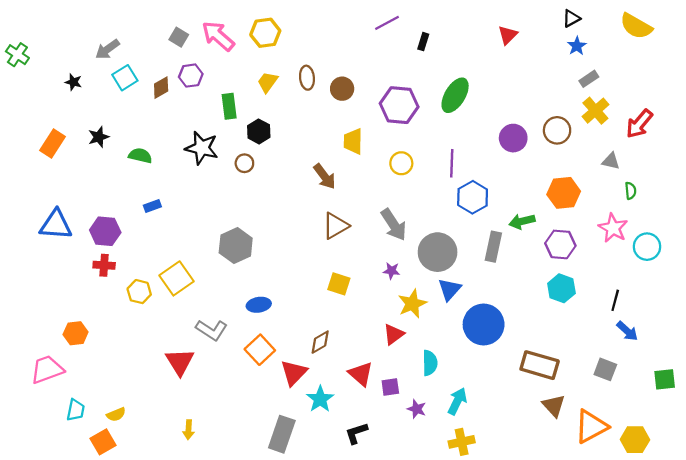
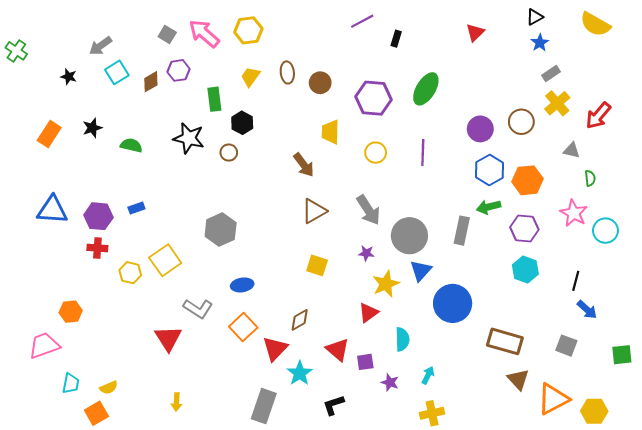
blue hexagon: (473, 197) -> (490, 170), moved
blue rectangle: (152, 206) -> (136, 208), moved
cyan arrow: (457, 401) -> (428, 375), size x0.7

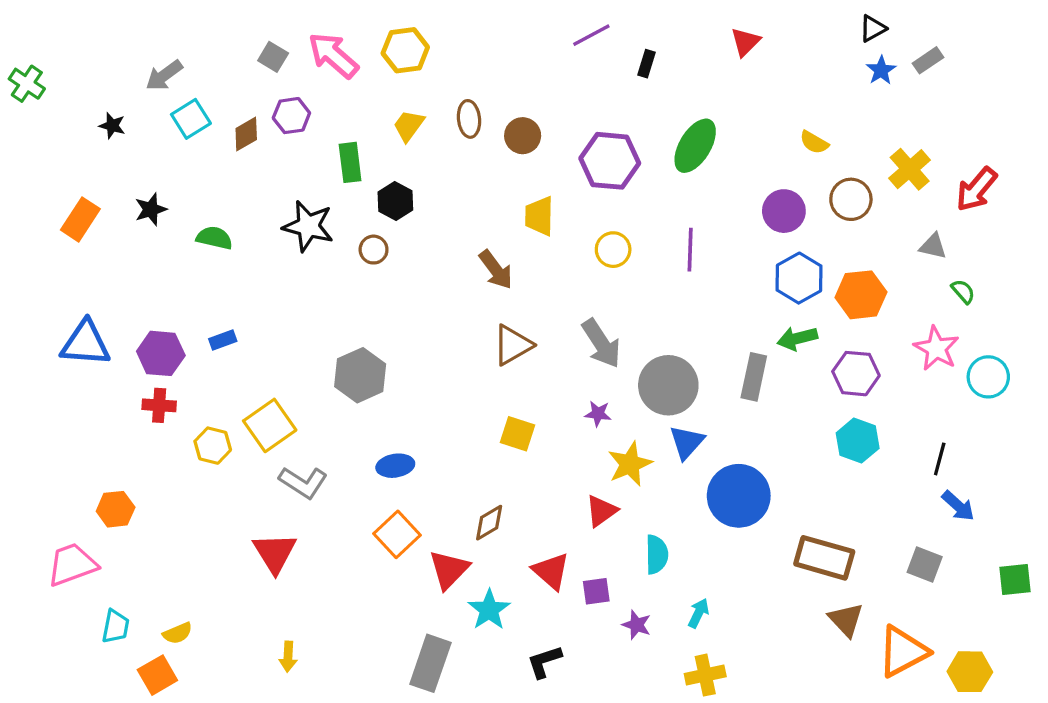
yellow semicircle: (595, 24) -> (814, 142), moved, size x0.6
red triangle: (475, 32) -> (745, 42), moved
gray rectangle: (551, 74) -> (928, 60), moved
green semicircle: (590, 178) -> (963, 291), turned -35
gray L-shape: (198, 309) -> (303, 482), moved

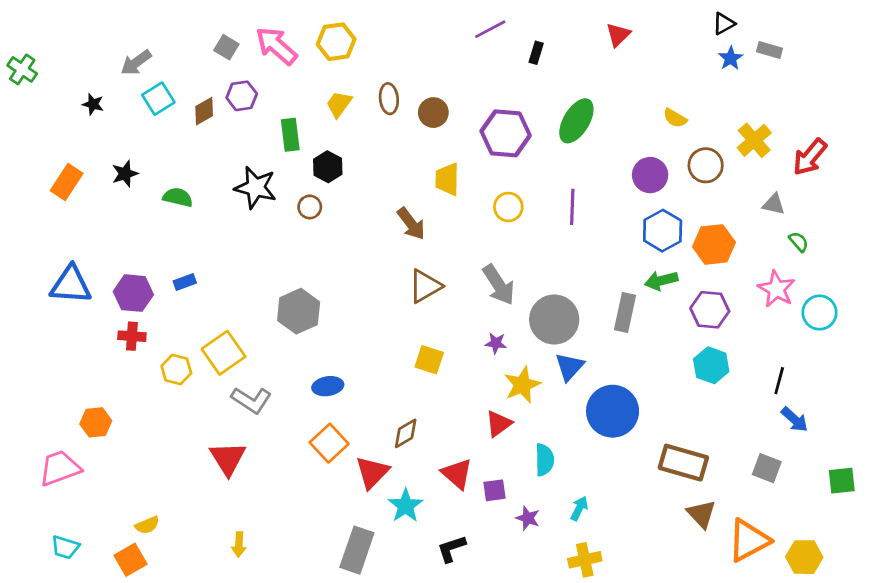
gray rectangle: (928, 60) -> (770, 50), turned 50
cyan trapezoid: (116, 626) -> (65, 547), moved, turned 96

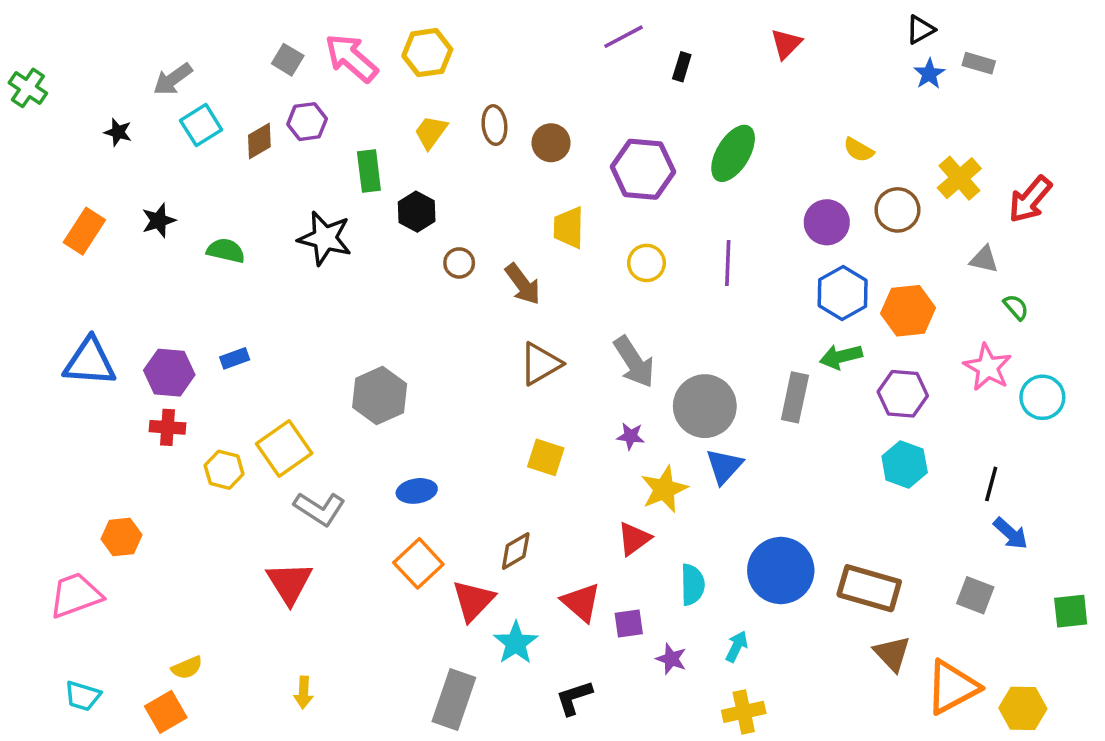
brown circle: (310, 207) -> (459, 263), moved
blue circle: (613, 411) -> (781, 570), moved

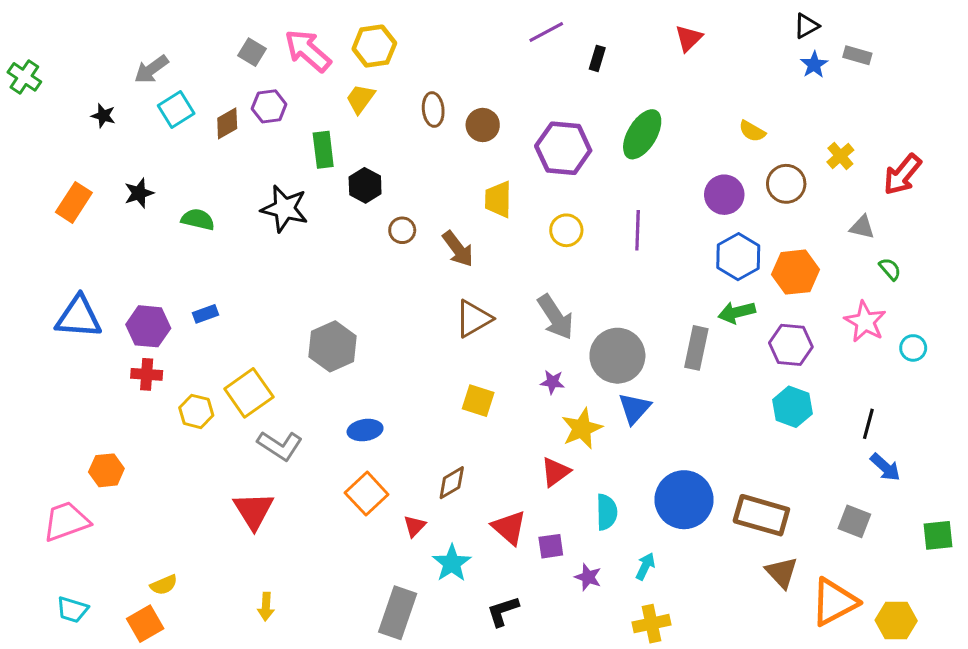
yellow trapezoid: (431, 132) -> (360, 99), moved
yellow cross: (959, 178) -> (840, 156), size x0.7
cyan circle: (1042, 397) -> (913, 348), size x0.7
red triangle: (473, 601) -> (415, 526), size x0.6

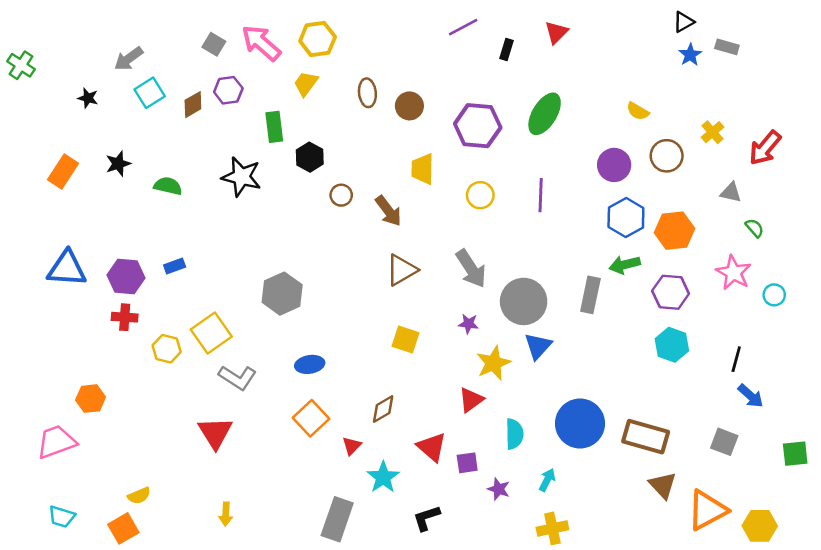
red triangle: (689, 38) -> (556, 32), moved

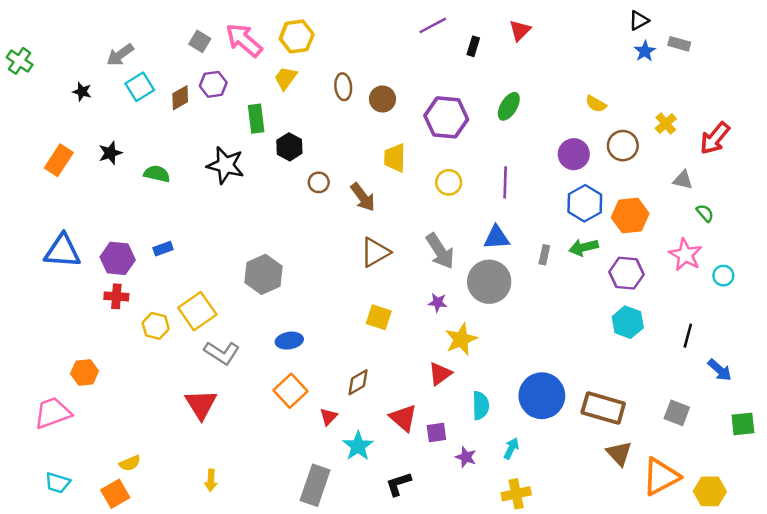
green ellipse: (545, 114) -> (509, 106), size x0.7
gray rectangle: (590, 295) -> (544, 255), moved, size x0.6
blue triangle: (538, 346) -> (497, 238), moved, turned 44
blue arrow: (751, 396) -> (720, 370), moved

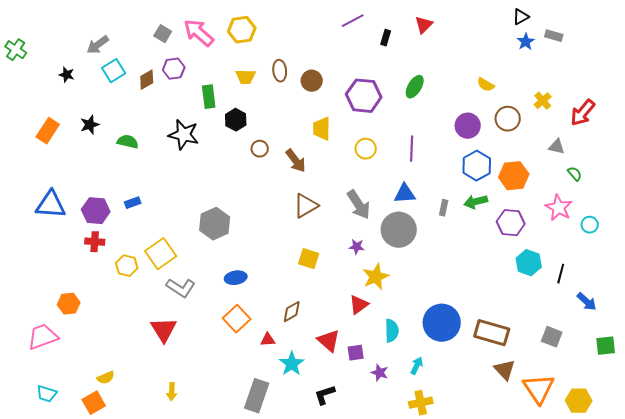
yellow trapezoid: (286, 78) -> (246, 77), moved, turned -125
cyan hexagon: (628, 322) -> (529, 263), moved
red triangle: (329, 417) -> (268, 340), turned 42
orange triangle: (661, 477) -> (539, 389), turned -36

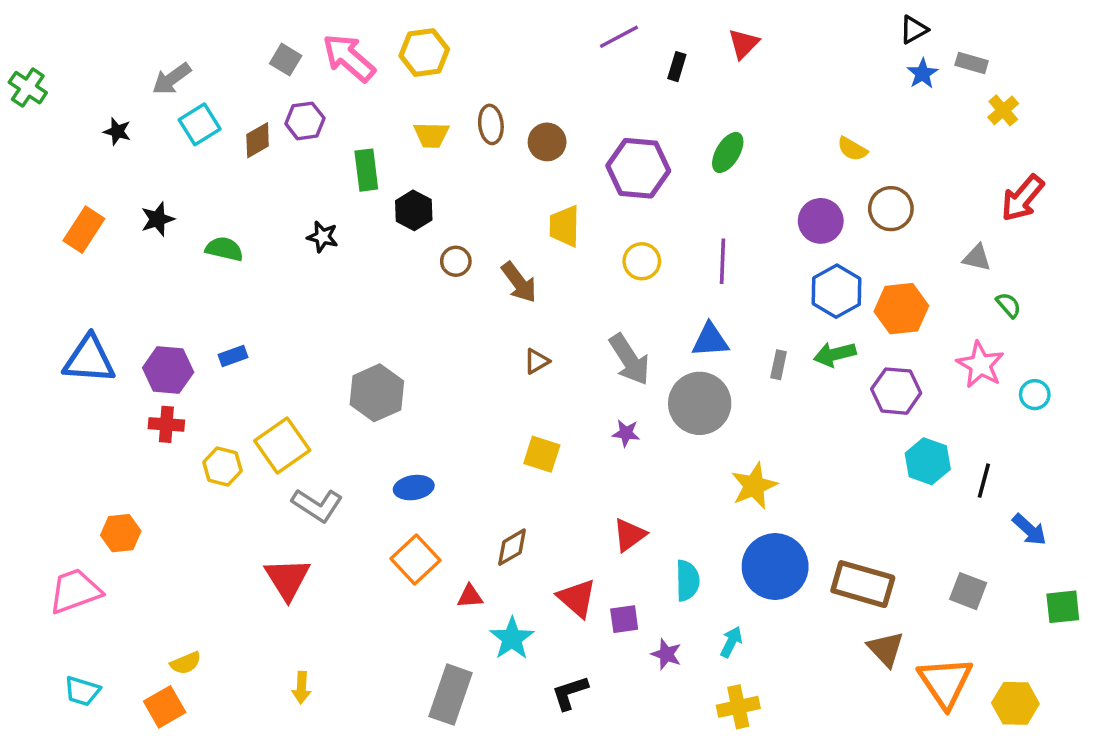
yellow cross: (543, 101) -> (1003, 110), moved
black star: (184, 135) -> (322, 237), size x0.6
brown triangle: (306, 206) -> (537, 361), size x0.6
yellow star: (376, 277) -> (754, 486), moved

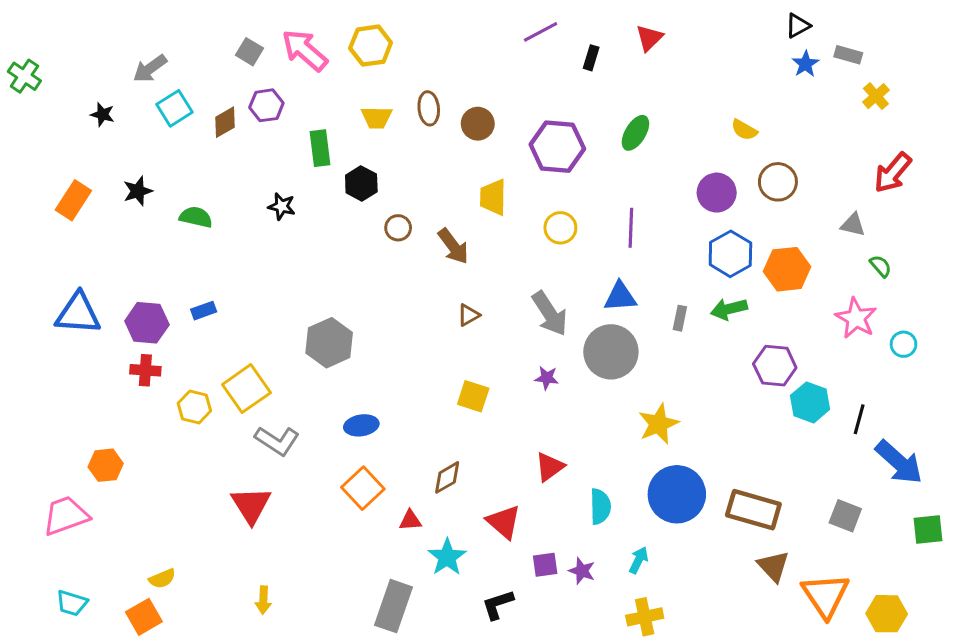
purple hexagon: (896, 391) -> (775, 366), moved
blue arrow: (1029, 530) -> (899, 462), size x1.6
purple square: (624, 619) -> (545, 565), moved

